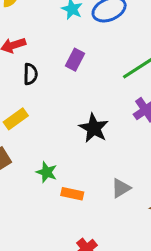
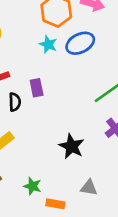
purple rectangle: (75, 60) -> (37, 88), moved, turned -36
gray triangle: (121, 188) -> (89, 188), moved, turned 42

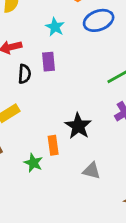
cyan star: (48, 44) -> (55, 27), moved
orange rectangle: (55, 204) -> (53, 145), moved, turned 66

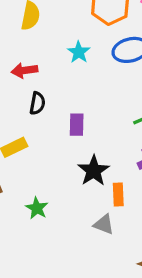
purple rectangle: (49, 62) -> (77, 125), moved
orange rectangle: (53, 145) -> (118, 195), moved

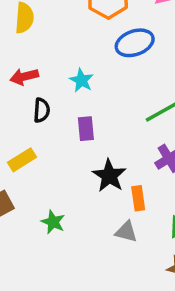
cyan star: (79, 52) -> (81, 80), moved

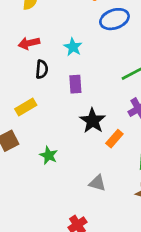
orange rectangle: (138, 198) -> (114, 139), turned 48
gray triangle: (126, 232) -> (97, 183), moved

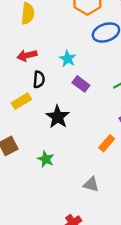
purple rectangle: (75, 84) -> (81, 84), moved, turned -49
yellow rectangle: (26, 107) -> (21, 101), moved
black star: (93, 121) -> (58, 117), moved

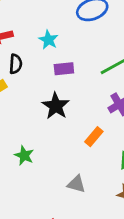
purple rectangle: (81, 84) -> (64, 69), turned -42
black star: (58, 117) -> (56, 106), moved

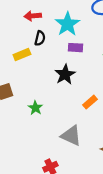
cyan star: (48, 40) -> (67, 24), size x1.6
gray triangle: (76, 184) -> (71, 136), size x1.5

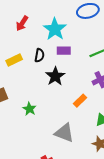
red arrow: (33, 16) -> (22, 23), turned -49
black semicircle: (40, 38) -> (39, 55), moved

